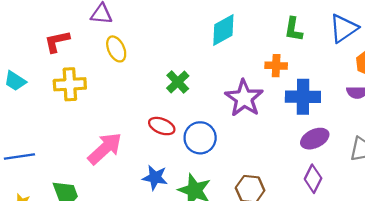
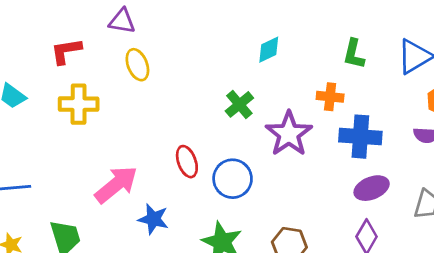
cyan diamond: (223, 30) -> (269, 50), size x0.7
green cross: (178, 82) -> (239, 104), moved
red ellipse: (162, 126) -> (187, 162), turned 45
blue star: (155, 178) -> (153, 219), moved

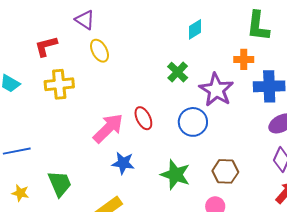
purple triangle: (122, 21) -> (85, 20), turned 30
green L-shape: (354, 54) -> (258, 26), size x1.4
blue circle: (233, 179) -> (193, 122), moved
pink arrow: (116, 185) -> (108, 128), moved

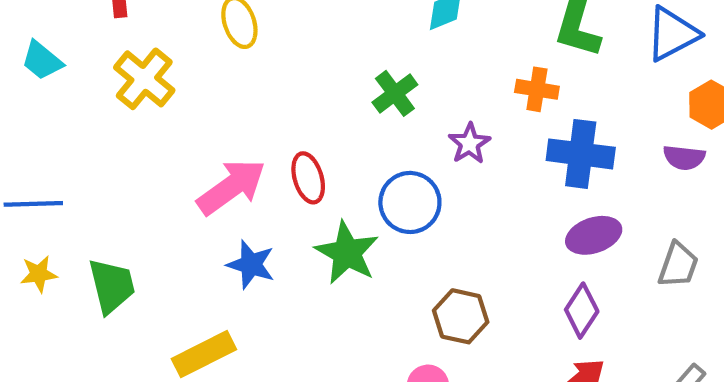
yellow cross: (59, 84) -> (144, 79), turned 36
purple star: (216, 90) -> (469, 143), size x0.6
green star: (175, 175) -> (347, 253), moved
yellow star: (20, 193) -> (39, 274), moved, turned -30

